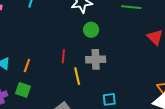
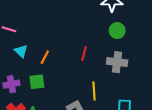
yellow line: (77, 76) -> (94, 91), moved
green square: (23, 90) -> (37, 82), turned -35

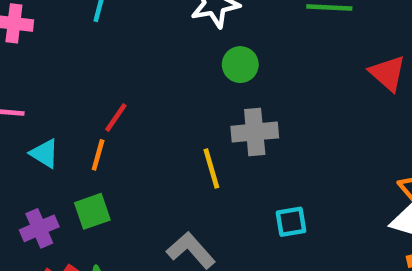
red line: (84, 53) -> (116, 117), moved, turned 32
yellow line: (94, 91) -> (211, 168), moved

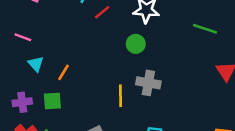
green circle: (240, 65) -> (136, 44), moved
red line: (116, 117) -> (102, 12), moved

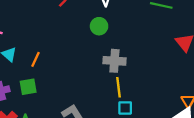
yellow line: (121, 96) -> (119, 87), moved

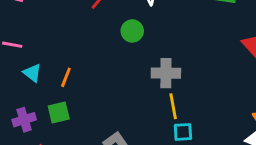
green circle: (99, 26) -> (132, 31), moved

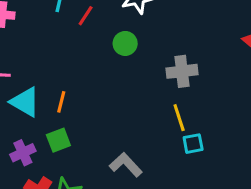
cyan triangle: (32, 73) -> (25, 102), size x1.5
gray cross: (166, 73) -> (182, 71), moved

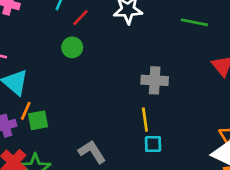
green circle: (125, 43) -> (72, 47), moved
orange line: (61, 102) -> (26, 111), moved

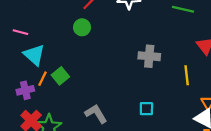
green square: (38, 120) -> (60, 76), moved, turned -30
yellow line: (145, 120) -> (187, 75), moved

